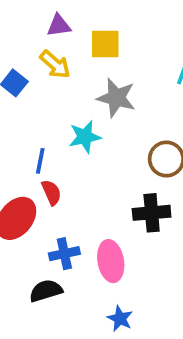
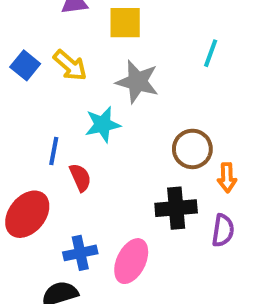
yellow arrow: (55, 64) -> (70, 65), moved
red semicircle: (51, 192) -> (80, 177), moved
pink ellipse: (111, 261) -> (131, 261), turned 36

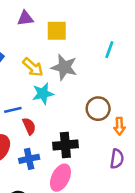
yellow arrow: (70, 65) -> (33, 67), moved
blue line: (54, 151) -> (13, 110), turned 66
black cross: (176, 208) -> (65, 145), moved
blue cross: (80, 253) -> (29, 159), moved

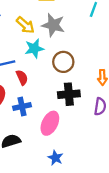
brown circle: (98, 109) -> (63, 62), moved
black cross: (65, 145) -> (69, 94), moved

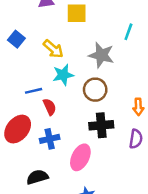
gray star: (53, 25) -> (101, 55), moved

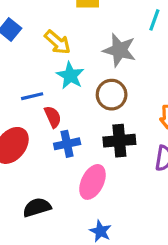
cyan star: (63, 75) -> (70, 76), turned -30
blue cross: (50, 139) -> (67, 144), moved

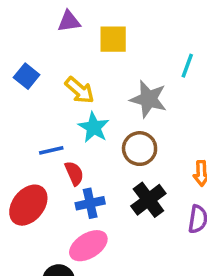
black cross: (119, 141) -> (148, 200), turned -32
pink ellipse: (92, 182) -> (88, 246), moved, turned 32

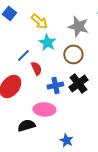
blue line: (51, 150) -> (23, 55), turned -32
blue cross: (90, 203) -> (55, 85), moved
pink ellipse: (88, 246) -> (44, 109), turned 35

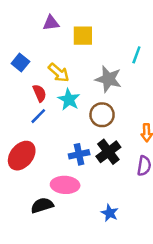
red semicircle: (36, 68) -> (40, 93), moved
blue star: (66, 140) -> (110, 213), moved

